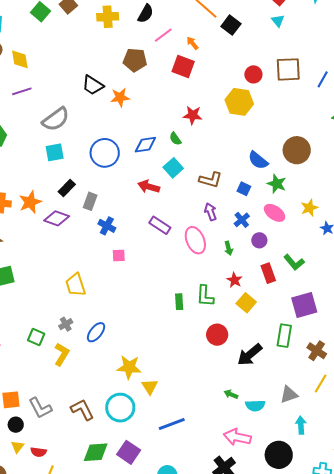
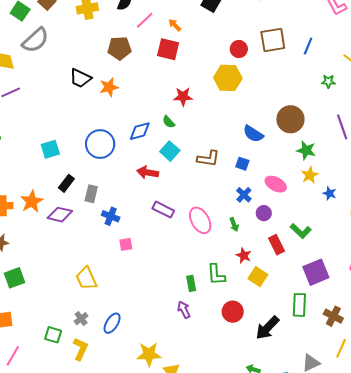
gray semicircle: (56, 119) -> (35, 40), moved
green star: (277, 184) -> (306, 150), moved
purple arrow: (210, 212) -> (184, 310), moved

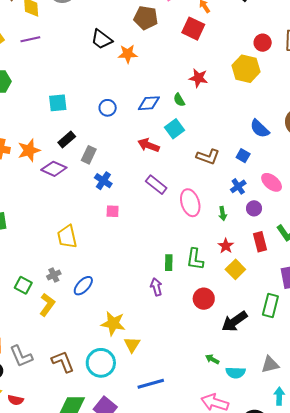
blue circle: (100, 144) -> (108, 108), size x0.6
brown L-shape: (208, 159) -> (208, 157), moved

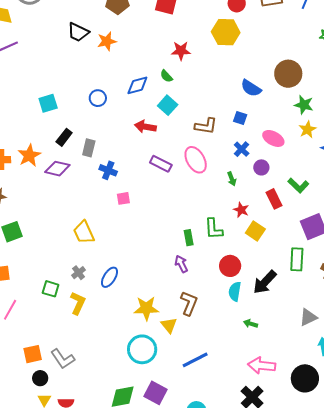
pink ellipse: (190, 203) -> (196, 160), moved
brown L-shape: (63, 362) -> (189, 303), moved, turned 55
cyan semicircle: (236, 373) -> (235, 292), moved, turned 108

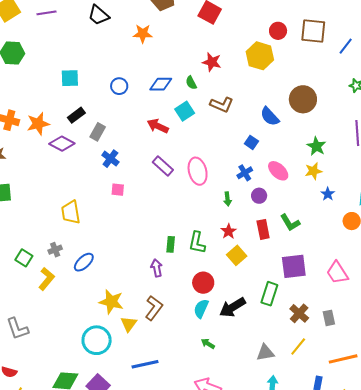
black trapezoid: (78, 32) -> (99, 15), moved
brown circle: (288, 74) -> (303, 99), moved
brown L-shape: (206, 126) -> (222, 105), moved

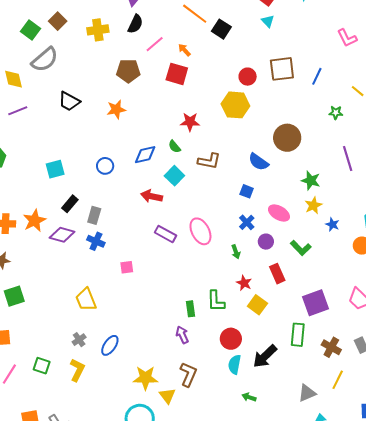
blue cross: (110, 159) -> (96, 241), moved
green L-shape: (290, 223) -> (301, 248), moved
green square: (24, 258) -> (42, 366), moved

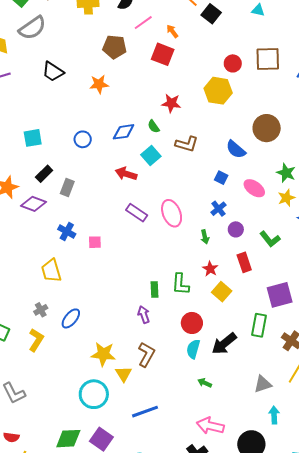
cyan triangle: (268, 21) -> (258, 10), turned -40
pink ellipse: (279, 213) -> (254, 188), moved
blue cross: (96, 241) -> (67, 232), moved

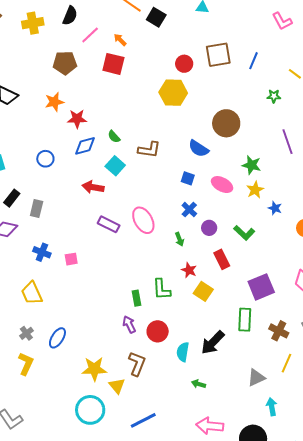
red star: (171, 103) -> (77, 119), moved
red circle: (192, 323) -> (158, 331), moved

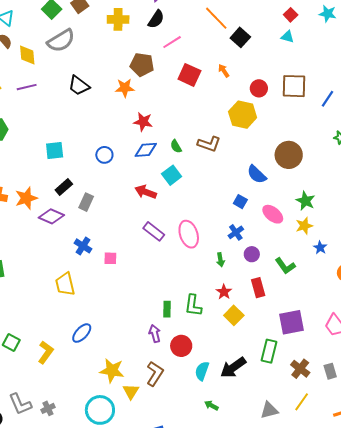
orange arrow: (120, 40) -> (224, 71), moved
orange star: (54, 102) -> (125, 88), moved
brown L-shape: (149, 150) -> (209, 144), moved
gray cross: (26, 333) -> (48, 408), moved

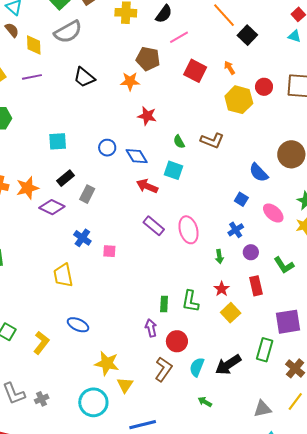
yellow hexagon: (243, 115) -> (239, 100), moved
blue diamond: (146, 150) -> (137, 156), moved, turned 60
cyan square: (172, 175) -> (174, 170), turned -36
blue ellipse: (82, 333) -> (78, 325), turned 70
brown L-shape: (155, 374) -> (164, 369), moved

